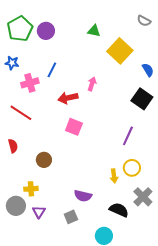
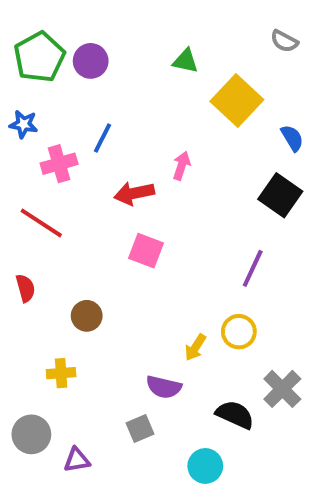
yellow circle: (132, 168) -> (239, 332), moved
yellow arrow: (114, 176) -> (195, 347), moved, turned 40
gray circle: (16, 206) -> (31, 434), moved
purple triangle: (39, 212) -> (77, 460), moved, turned 48

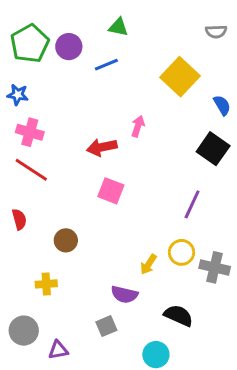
gray semicircle: (284, 41) -> (216, 32), turned -30
green triangle: (185, 61) -> (118, 27), moved
blue line: (103, 138) -> (106, 65), moved, turned 40
pink cross: (59, 164) -> (30, 132), moved, turned 32
gray cross: (282, 389) -> (215, 267), moved, turned -32

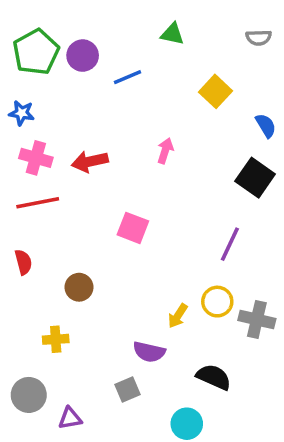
green triangle: (118, 27) -> (172, 34), moved
yellow square: (180, 77) -> (216, 91), size x0.7
red arrow: (102, 147) -> (90, 161), moved
red line: (31, 170) -> (38, 203), turned -44

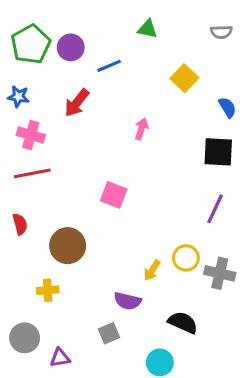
red arrow: (90, 161) -> (77, 103), moved, turned -40
black square: (255, 178) -> (218, 152), turned -32
purple line: (230, 244) -> (215, 209), moved
brown circle: (79, 287) -> (68, 246), size x1.5

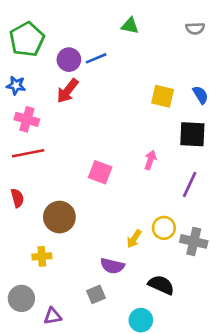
purple circle: (71, 47) -> (69, 60), moved
yellow square: (184, 78) -> (163, 96), moved, turned -30
pink arrow: (141, 129) -> (150, 160), moved

